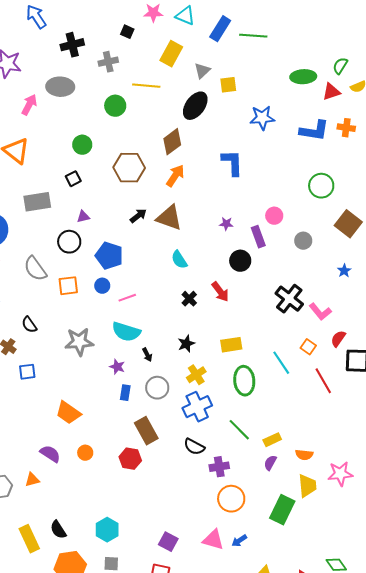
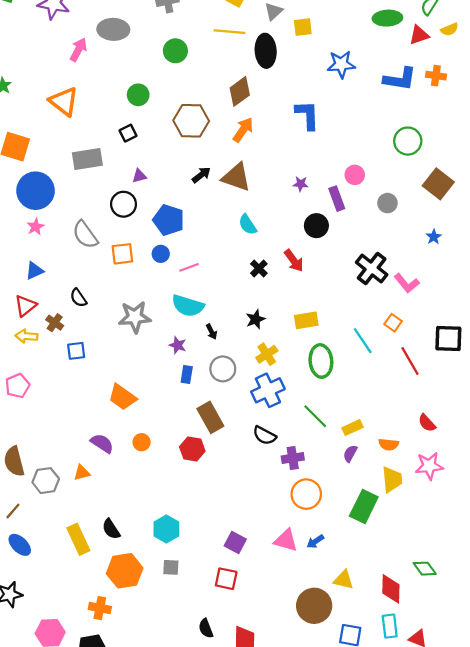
yellow line: (146, 86) -> (230, 32), moved
black ellipse: (195, 106) -> (266, 51), turned -40
red semicircle: (338, 339) -> (427, 423), moved, turned -78

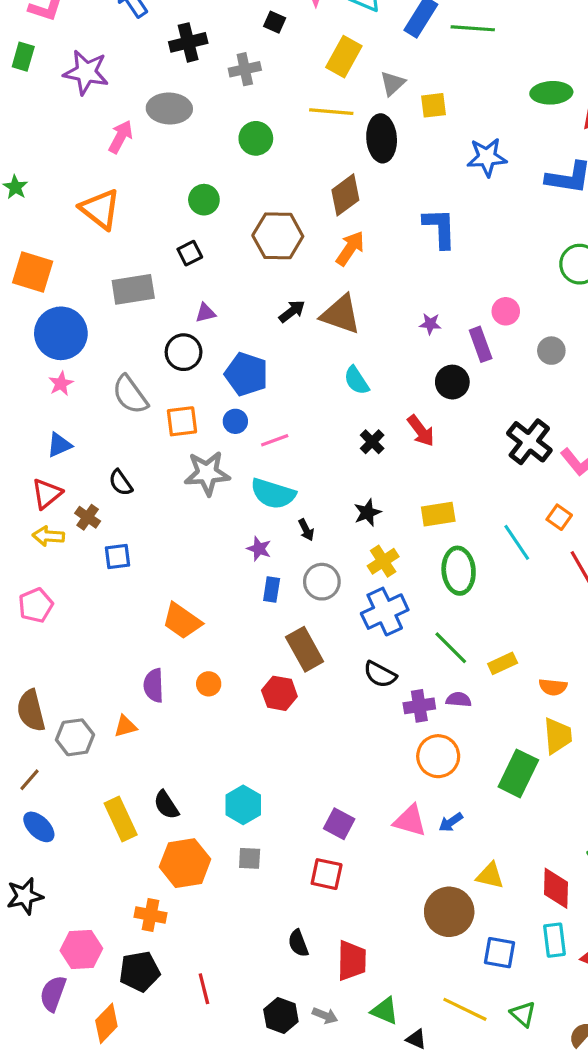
gray star: (135, 317) -> (207, 473), moved
purple semicircle: (102, 443) -> (154, 685), turned -125
purple semicircle: (350, 453) -> (459, 700), moved, turned 66

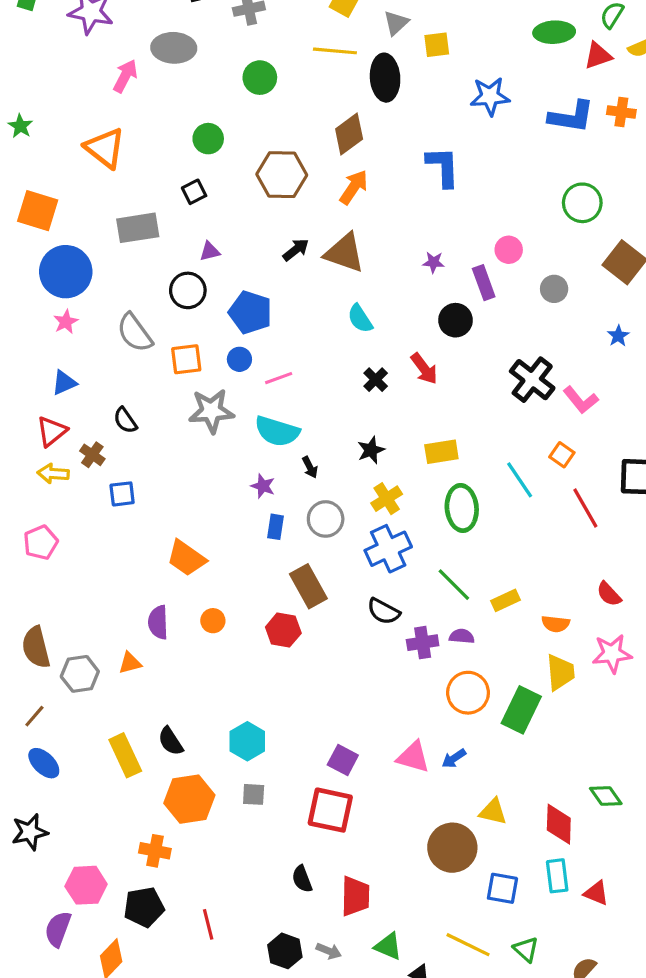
orange circle: (438, 756) -> (468, 693), moved
red square: (327, 874) -> (330, 810), size x1.4

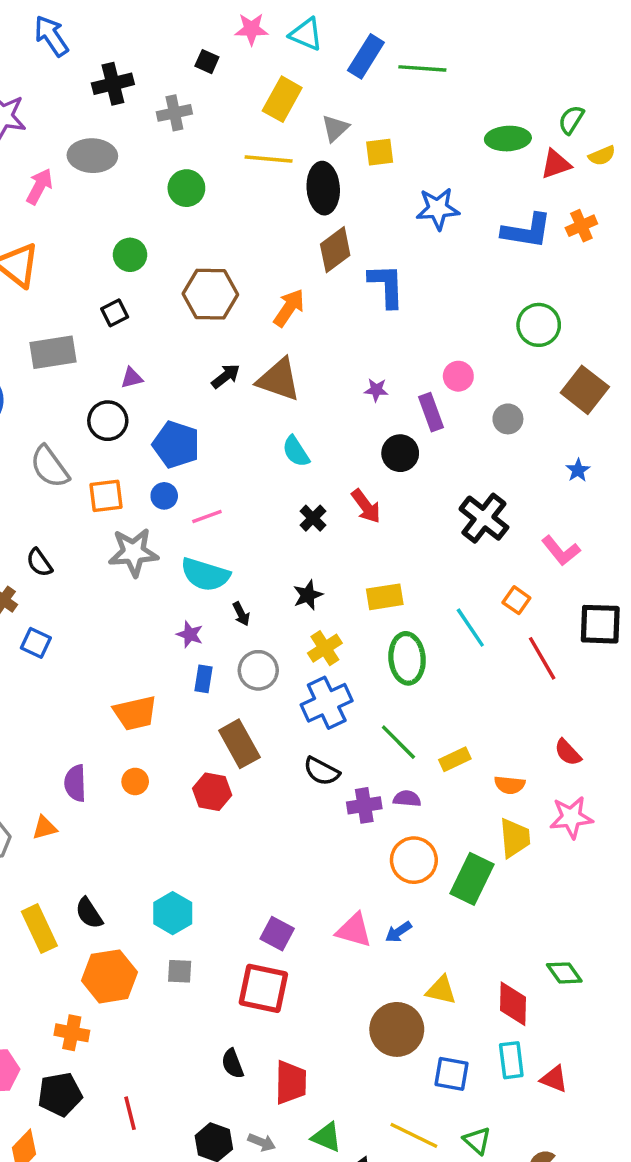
orange cross: (621, 112) -> (581, 226), turned -32
brown diamond: (349, 134) -> (335, 250), moved
pink L-shape: (581, 400) -> (561, 551), moved
blue square: (122, 494) -> (36, 643), turned 32
orange trapezoid: (186, 558) -> (135, 713), moved, turned -48

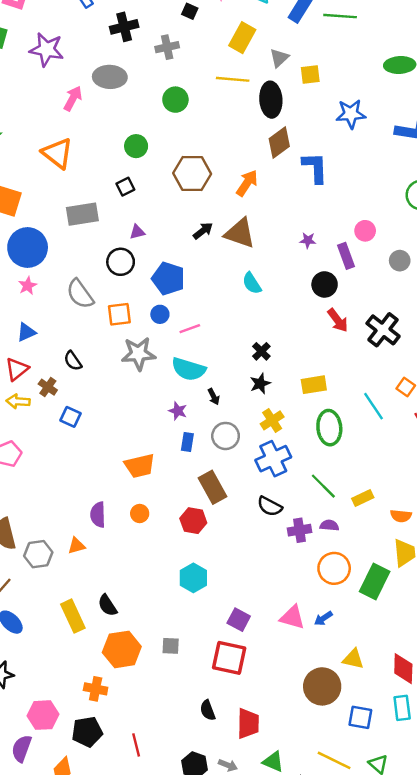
red arrow: (366, 506) -> (338, 320), moved
black cross: (313, 518) -> (261, 351), moved
cyan hexagon: (173, 913) -> (193, 578), moved

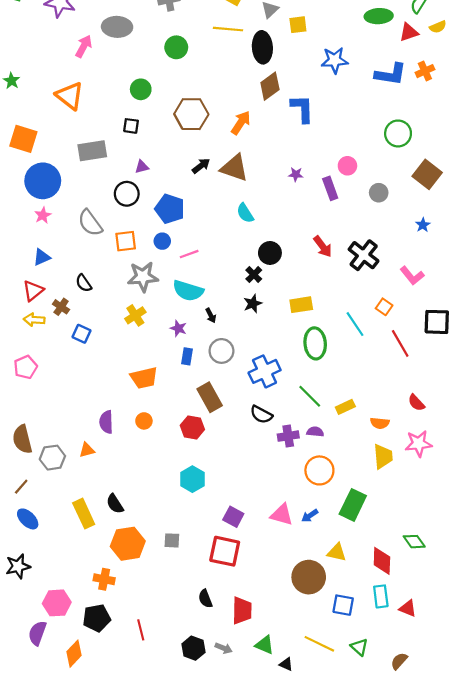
black square: (125, 187) -> (131, 126), turned 35
black circle: (325, 284) -> (270, 253), moved
yellow cross: (272, 420) -> (135, 315), moved
green rectangle: (375, 581) -> (353, 505), moved

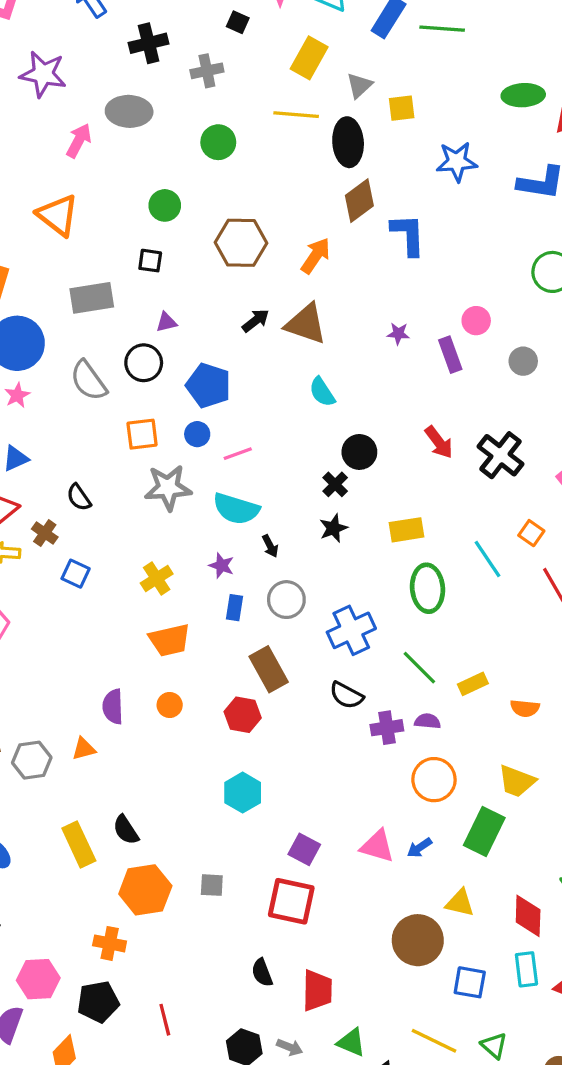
gray semicircle: (90, 223) -> (89, 381), moved
yellow cross: (135, 315) -> (157, 578), moved
yellow trapezoid: (383, 456) -> (517, 781), moved, turned 116

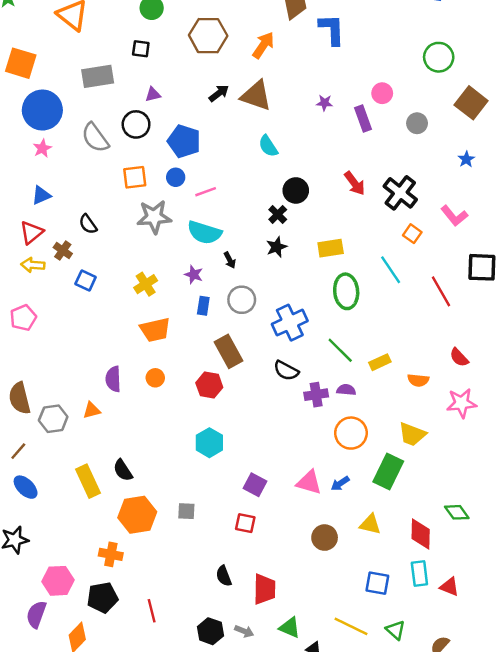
orange square: (531, 533) -> (412, 234), moved
red square: (291, 901) -> (245, 523), size x0.6
brown circle: (418, 940) -> (325, 538), moved, size x0.7

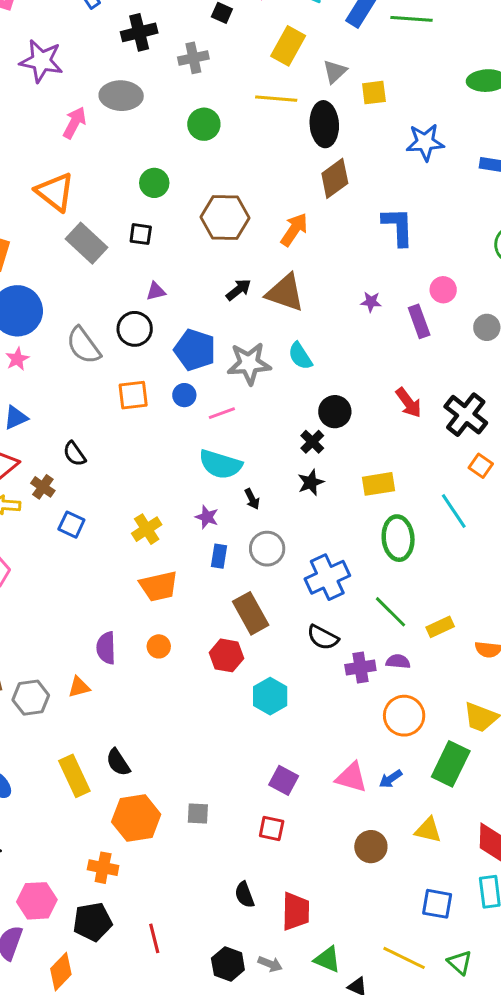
blue L-shape: (332, 30) -> (398, 227), moved
gray rectangle: (98, 76) -> (87, 243), moved, turned 52
gray star: (154, 217) -> (249, 363), moved
cyan hexagon: (209, 443) -> (270, 696), moved

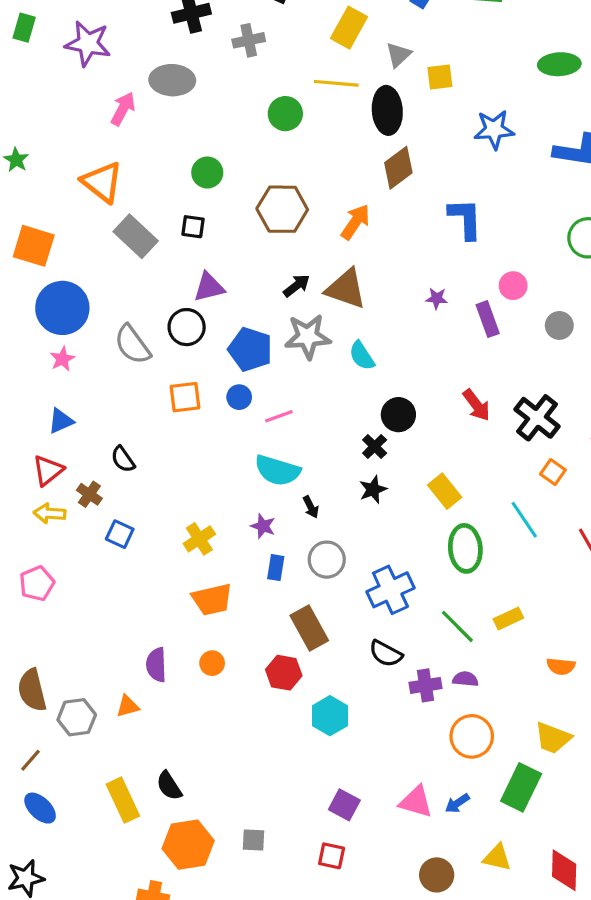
green circle: (204, 124) -> (285, 114), moved
purple triangle: (156, 291) -> (209, 287), size x1.5
gray star: (249, 363) -> (308, 337), moved
yellow rectangle: (378, 484) -> (445, 491), turned 60
yellow rectangle: (440, 627) -> (508, 619), moved

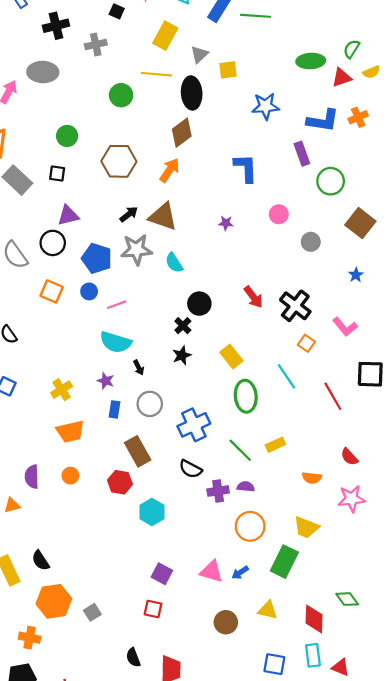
brown diamond: (398, 168) -> (182, 133), moved
purple rectangle: (488, 319) -> (302, 154), moved
orange square: (185, 397) -> (52, 291), turned 30
gray square: (253, 840) -> (92, 612), moved, turned -35

